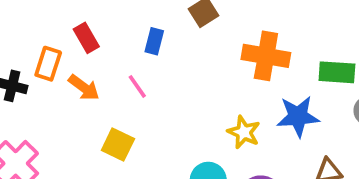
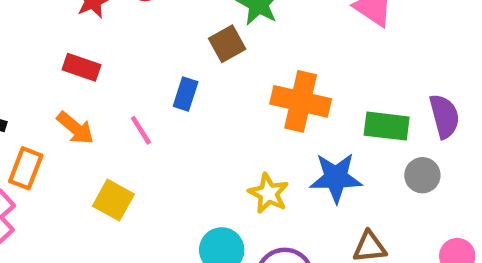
red rectangle: (86, 38) -> (82, 67), turned -44
blue rectangle: (154, 41) -> (186, 94), moved
orange rectangle: (48, 64) -> (26, 168), moved

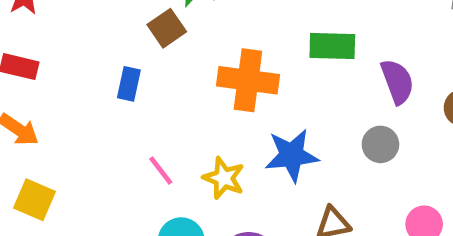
green rectangle: (387, 126) -> (332, 46), moved
pink line: (141, 130) -> (161, 171), moved
yellow square: (113, 200) -> (34, 200), moved

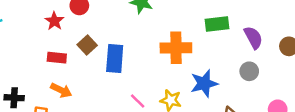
brown square: (167, 28) -> (87, 45), moved
blue rectangle: (129, 84) -> (115, 58), size x1.6

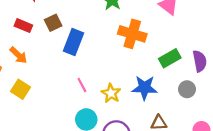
green rectangle: (217, 24) -> (170, 58), moved, turned -40
orange cross: (176, 48) -> (132, 34), moved

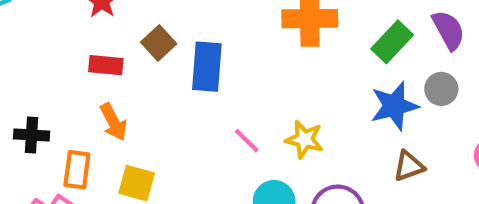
orange arrow: (18, 55) -> (113, 122), turned 36
blue star: (145, 88) -> (394, 106), moved

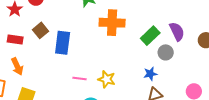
gray circle: (441, 89) -> (166, 52), moved
blue star: (394, 106) -> (150, 74), moved, size x0.6
pink line: (247, 141) -> (79, 78), turned -40

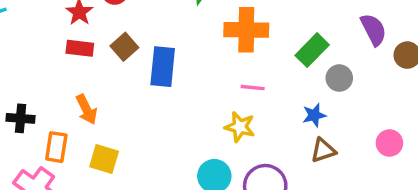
purple semicircle: (177, 31) -> (373, 30), moved
red rectangle: (15, 39) -> (80, 48), moved
pink line: (79, 78) -> (253, 88), moved

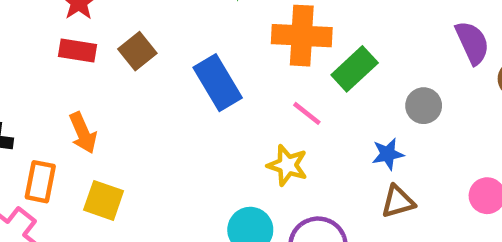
green rectangle: (312, 50) -> (355, 69), moved
blue rectangle: (163, 67) -> (218, 83), moved, turned -39
pink line: (253, 88) -> (307, 113), turned 30

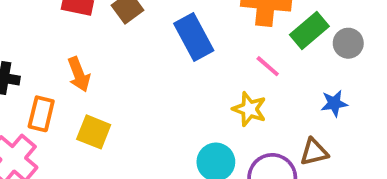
gray circle: (424, 106) -> (348, 43), moved
brown triangle: (398, 202) -> (314, 152), moved

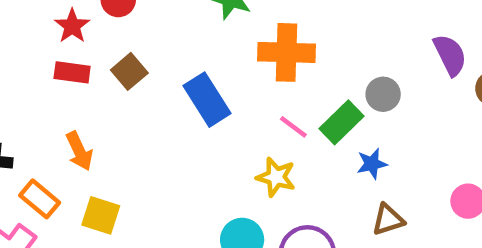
green rectangle: (309, 31) -> (342, 122), moved
orange rectangle: (41, 114) -> (40, 199), turned -60
brown triangle: (314, 152) -> (388, 220), moved

